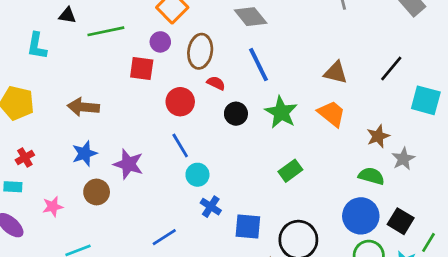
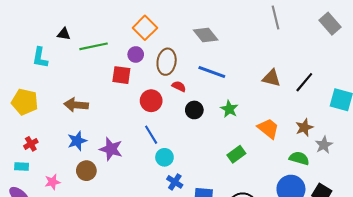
blue line: (259, 65) -> (212, 72), turned -44
black line: (391, 68) -> (304, 82), moved
green star: (281, 112) -> (229, 109), size x0.7
orange trapezoid: (332, 114) -> (268, 128), moved

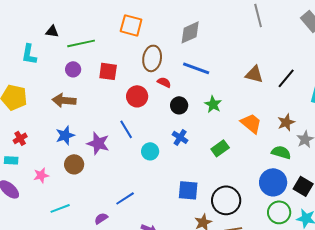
orange square: (145, 28) -> (131, 25), turned -30
gray diamond: (206, 35) -> (190, 32), turned -75
purple circle: (136, 54) -> (73, 69), moved
blue line: (151, 135) -> (126, 129), moved
blue cross: (175, 182) -> (180, 137), moved

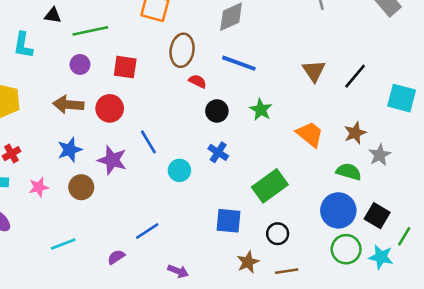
brown triangle: (254, 74) -> (314, 71), turned 42
red circle: (137, 96) -> (110, 108), moved
green rectangle: (220, 148) -> (270, 186), moved, size x1.5
pink star: (41, 175) -> (39, 187), moved
black circle: (226, 200) -> (278, 234), size x0.6

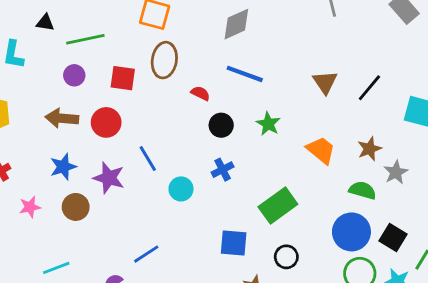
brown ellipse: (182, 50) -> (164, 60), moved
blue cross: (218, 152) -> (223, 170), turned 30

